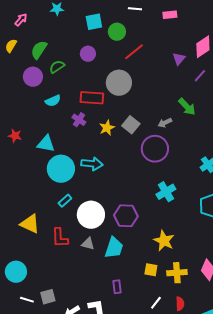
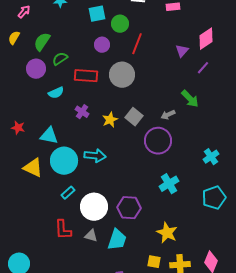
red line: (134, 52) -> (137, 44), turned -30
purple circle: (88, 54) -> (102, 45), moved
red rectangle: (92, 98) -> (86, 76), moved
yellow triangle: (30, 224) -> (33, 168), moved

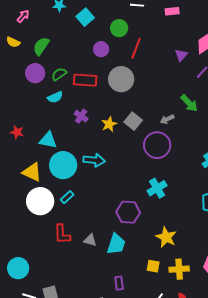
cyan square: (97, 14) -> (85, 17), moved, turned -30
yellow semicircle: (14, 38) -> (13, 42), turned -96
green semicircle: (60, 59) -> (59, 74), moved
cyan cross: (169, 184) -> (157, 188), moved
white circle: (94, 207) -> (40, 201), moved

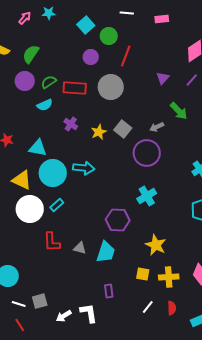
pink arrow: (23, 16) -> (25, 18), moved
cyan square: (85, 17) -> (86, 25), moved
purple triangle: (181, 55) -> (163, 78), moved

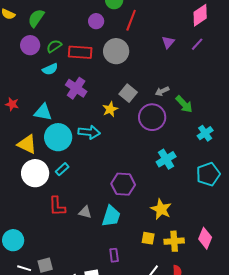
green arrow: (179, 111) -> (184, 104), moved
purple cross: (71, 124) -> (76, 88), size x1.5
yellow star: (99, 132) -> (110, 109), moved
cyan cross: (147, 196) -> (166, 159), moved

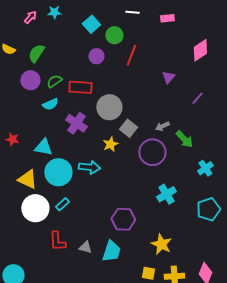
purple line: (197, 44) -> (197, 98), moved
gray circle: (116, 51) -> (109, 107), moved

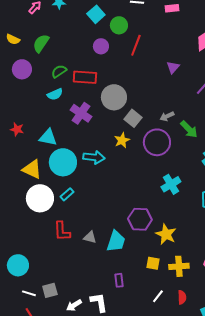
purple circle: (30, 80) -> (22, 69), moved
yellow star: (110, 144) -> (122, 140), moved
purple hexagon: (123, 219) -> (140, 219), moved

